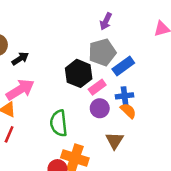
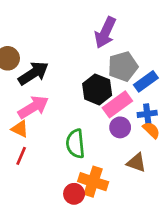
purple arrow: (106, 21) -> (105, 33), moved, size x1.6
black arrow: (20, 59) -> (33, 73), size x1.6
pink rectangle: (97, 87) -> (117, 104), size x1.5
brown triangle: (115, 141) -> (136, 163), turned -42

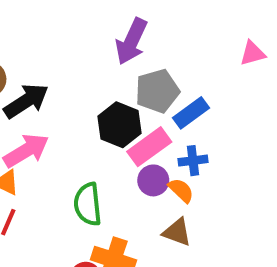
orange semicircle: (151, 130) -> (181, 190), moved

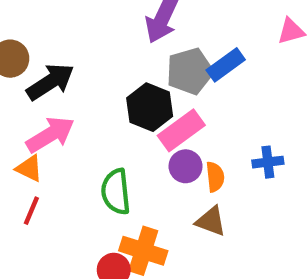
blue rectangle: (191, 113) -> (226, 65), moved
blue cross: (193, 161) -> (268, 162), moved
orange semicircle: (181, 190) -> (215, 177), turned 40

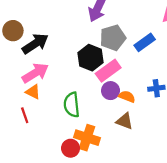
blue rectangle: (226, 65) -> (145, 42), moved
orange triangle: (29, 168) -> (33, 92), moved
orange semicircle: (215, 177) -> (127, 96), turned -63
red line: (31, 211) -> (25, 115), turned -42

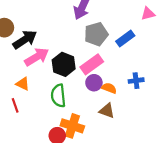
black hexagon: (91, 58) -> (64, 64), moved
pink arrow: (35, 73) -> (37, 57), moved

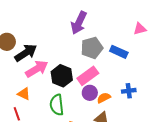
blue rectangle: (125, 38) -> (119, 52), turned 60
orange semicircle: (109, 88) -> (104, 98), turned -48

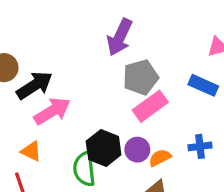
blue rectangle: (119, 52) -> (203, 85), moved
black hexagon: (62, 76) -> (104, 148), moved
pink rectangle: (88, 76) -> (150, 106), moved

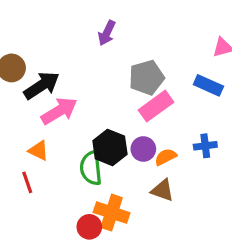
purple arrow: (120, 37) -> (107, 33), moved, size x0.7

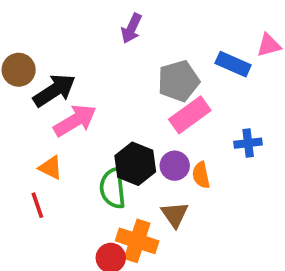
blue rectangle: (208, 85) -> (233, 64), moved
blue cross: (205, 146) -> (248, 143), moved
orange semicircle: (166, 157) -> (201, 175), turned -75
brown triangle: (162, 190) -> (175, 215), moved, turned 35

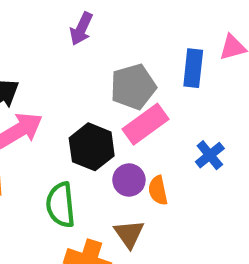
blue rectangle: (233, 64) -> (193, 68), turned 72
blue cross: (248, 143) -> (210, 155), turned -32
black hexagon: (135, 164) -> (92, 147), moved

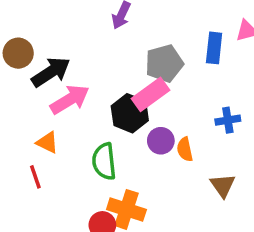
pink rectangle: (146, 124) -> (150, 94), moved
blue cross: (210, 155) -> (228, 120), turned 30
brown triangle: (129, 234) -> (223, 185), moved

